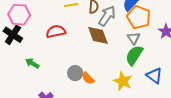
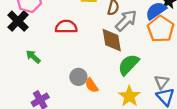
gray triangle: (134, 38) -> (162, 82), moved
green semicircle: (134, 55) -> (129, 65), moved

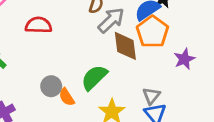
brown diamond: (112, 40) -> (125, 46), moved
green semicircle: (129, 65) -> (94, 77), moved

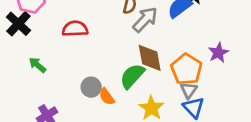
orange pentagon: (152, 32) -> (186, 69), moved
brown diamond: (125, 46) -> (150, 58), moved

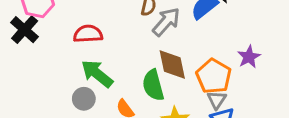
green arrow: (37, 65) -> (97, 74), moved, size x1.6
green semicircle: (132, 76) -> (153, 85), turned -56
gray circle: (91, 87) -> (84, 99), moved

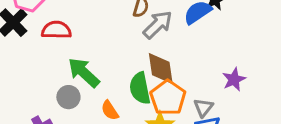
red semicircle: (88, 34) -> (56, 30), moved
purple star: (249, 57) -> (234, 79), moved
orange pentagon: (214, 76) -> (168, 98), moved

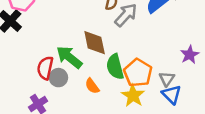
red semicircle: (56, 30) -> (45, 68), moved, turned -75
brown diamond: (161, 69) -> (95, 43), moved

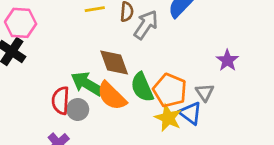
orange semicircle: (92, 86) -> (112, 96), moved, size x1.6
blue triangle: (172, 94) -> (190, 113), moved

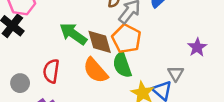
green arrow: (87, 84) -> (73, 34), moved
orange pentagon: (170, 90) -> (126, 39), moved
gray circle: (78, 110) -> (20, 83), moved

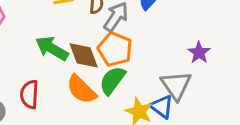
green semicircle: (122, 65) -> (112, 80), turned 60
gray triangle: (176, 73) -> (176, 85), size x1.6

